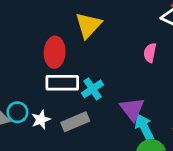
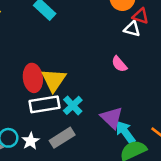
yellow triangle: (88, 25) -> (54, 80), moved
pink semicircle: (150, 53) -> (119, 64), turned -42

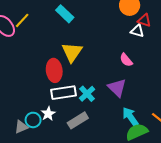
yellow triangle: (54, 80) -> (72, 52), moved
purple triangle: (112, 118) -> (117, 88), moved
white star: (31, 141) -> (48, 114), moved

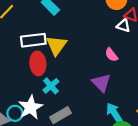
white rectangle: (63, 93) -> (33, 40), moved
cyan cross: (87, 94) -> (51, 86), moved
white star: (48, 114) -> (31, 107), size x1.6

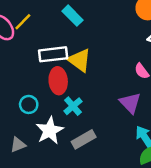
yellow triangle: (56, 45) -> (79, 60), turned -30
cyan circle: (15, 113) -> (29, 104), moved

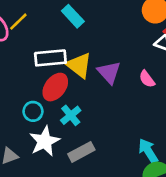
red ellipse: (58, 81) -> (55, 87), turned 40
purple triangle: (130, 103) -> (109, 72), moved
cyan circle: (29, 104) -> (33, 111), moved

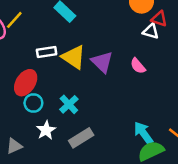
white rectangle: (50, 58) -> (47, 52), size x0.7
red ellipse: (55, 87) -> (26, 83), moved
white star: (45, 141) -> (46, 130), size x0.7

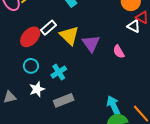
white rectangle: (47, 52) -> (49, 28), turned -42
red ellipse: (26, 83) -> (30, 37), moved

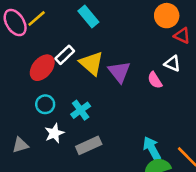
white triangle: (134, 26) -> (172, 64), moved

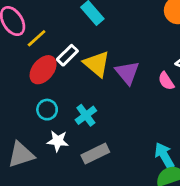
yellow line: (37, 18) -> (37, 38), moved
white star: (54, 133) -> (58, 141), turned 30
gray triangle: (20, 145) -> (21, 155), size x1.5

